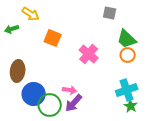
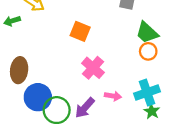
orange square: (53, 38) -> (80, 31), moved
pink cross: (89, 54) -> (93, 68), moved
pink arrow: (70, 90) -> (113, 96), moved

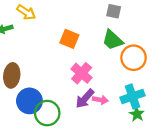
green trapezoid: (147, 33) -> (113, 40), moved
orange circle: (148, 51) -> (134, 58), size x1.5
purple arrow: (85, 108) -> (85, 99), moved

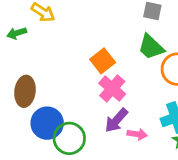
orange square: (69, 39) -> (103, 61), moved, turned 30
pink arrow: (100, 100) -> (137, 134), moved

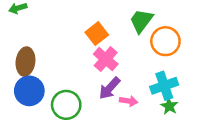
green trapezoid: (151, 47) -> (141, 21), turned 84
blue circle: (47, 123) -> (29, 91), moved

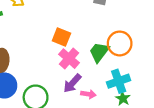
green trapezoid: (141, 21) -> (99, 52), moved
orange square: (97, 34) -> (61, 37), turned -30

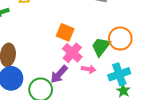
purple arrow: (72, 83) -> (59, 74), moved
pink arrow: (88, 94) -> (89, 69), moved

